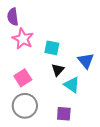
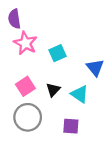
cyan square: (52, 48) -> (58, 53), turned -35
black triangle: (58, 70) -> (53, 90), moved

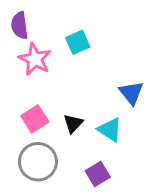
cyan square: (58, 53) -> (78, 42), moved
purple square: (71, 126) -> (98, 174), turned -35

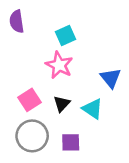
pink star: (35, 59) -> (59, 65), moved
purple square: (98, 174) -> (71, 142), moved, turned 30

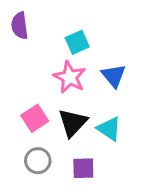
blue triangle: (111, 78) -> (114, 76), moved
black triangle: (62, 104) -> (73, 123), size x1.5
gray circle: (32, 136) -> (38, 161), size x0.7

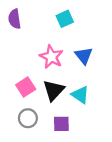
cyan square: (77, 42) -> (65, 19), moved

